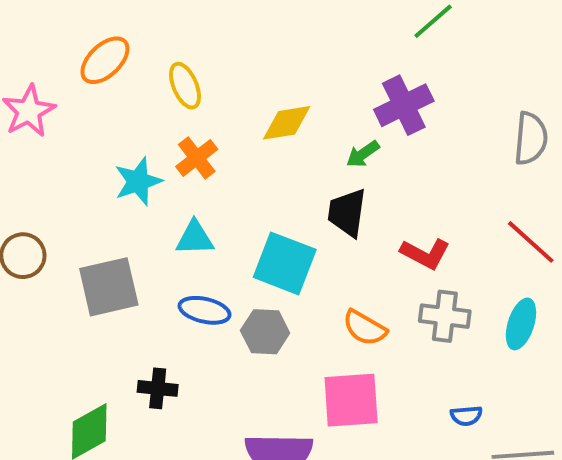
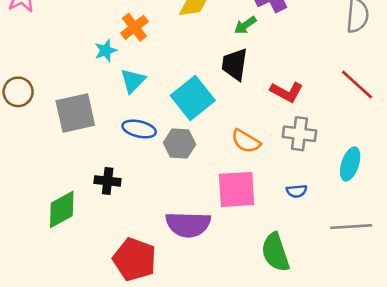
cyan star: (138, 181) -> (106, 51), moved, size x0.7
cyan triangle: (195, 238) -> (133, 81), turned -44
cyan square: (285, 263) -> (193, 98), turned 30
cyan ellipse: (521, 324) -> (350, 164), moved
blue semicircle: (466, 416) -> (297, 191), moved

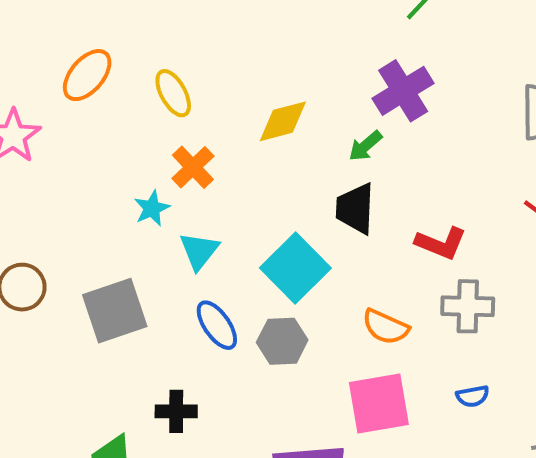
blue ellipse: (139, 129) -> (217, 325), turned 48

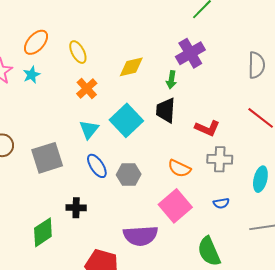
green arrow: (365, 146) -> (171, 80), turned -42
cyan star: (152, 208) -> (32, 75), moved
cyan square: (295, 268) -> (126, 120), moved
pink square: (379, 403) -> (175, 206), turned -32

